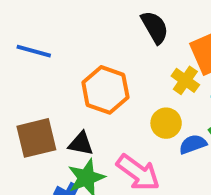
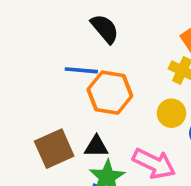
black semicircle: (155, 27) -> (105, 29), moved
blue line: (34, 51) -> (81, 70), moved

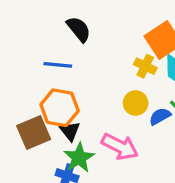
orange hexagon: (110, 93) -> (60, 108), moved
black triangle: (96, 146) -> (70, 131), turned 50

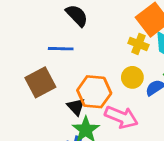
orange hexagon: (60, 108) -> (94, 92), moved
brown square: (34, 133) -> (40, 82), moved

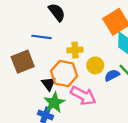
yellow cross: (138, 44) -> (75, 50), moved, turned -32

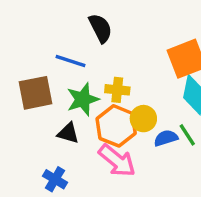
orange hexagon: (64, 74) -> (116, 126), moved
black triangle: (49, 84) -> (68, 133), turned -48
green star: (54, 103) -> (83, 99), moved

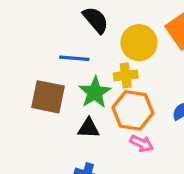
brown square: (36, 93) -> (48, 97), turned 36
yellow circle: (143, 119) -> (139, 43), moved, size x1.4
pink arrow: (117, 161) -> (142, 143), size x0.6

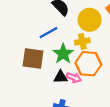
blue line: (74, 58) -> (48, 33), turned -30
pink arrow: (142, 143) -> (74, 78), moved

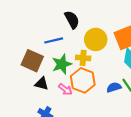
black triangle: (61, 77) -> (42, 84), moved

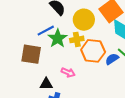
green star: (62, 64) -> (58, 38), moved
orange hexagon: (83, 80) -> (93, 51), moved
black triangle: (42, 84) -> (46, 84), moved

